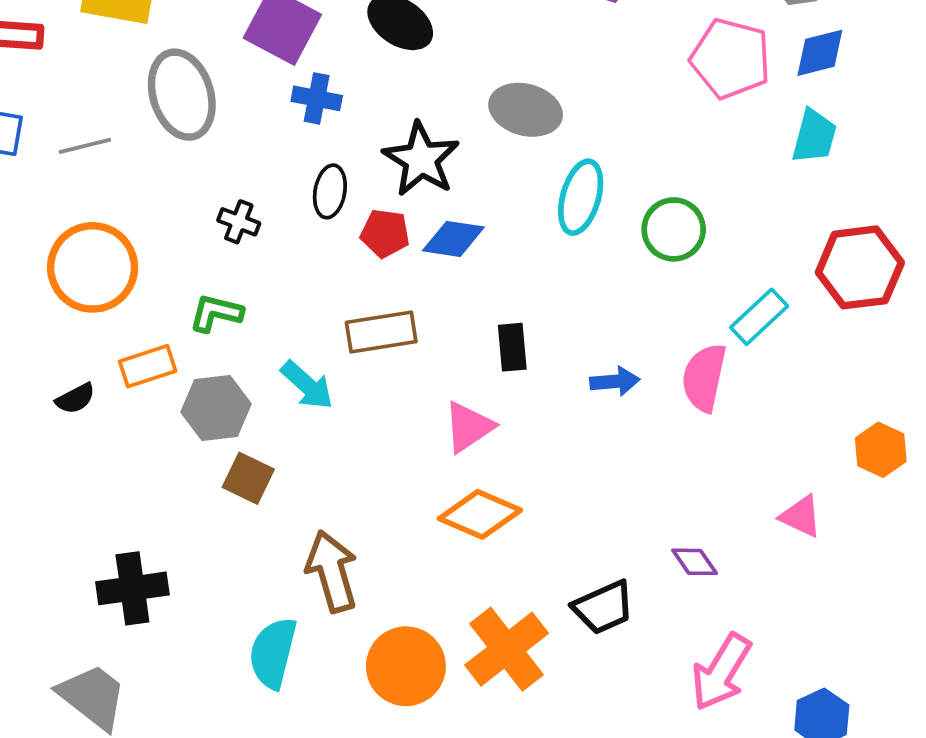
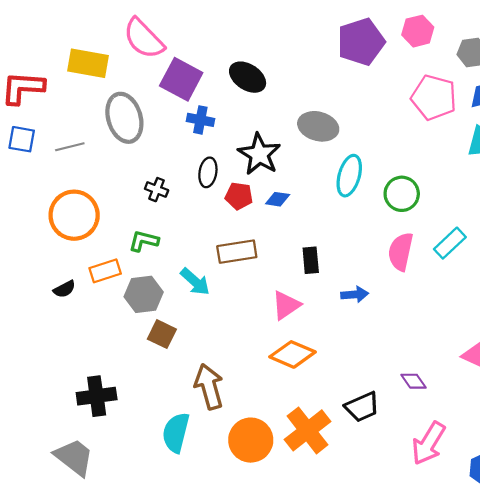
blue diamond: (453, 239) -> (278, 199), size x0.7
pink semicircle: (704, 378) -> (401, 252), moved
blue arrow: (615, 381) -> (355, 294), moved

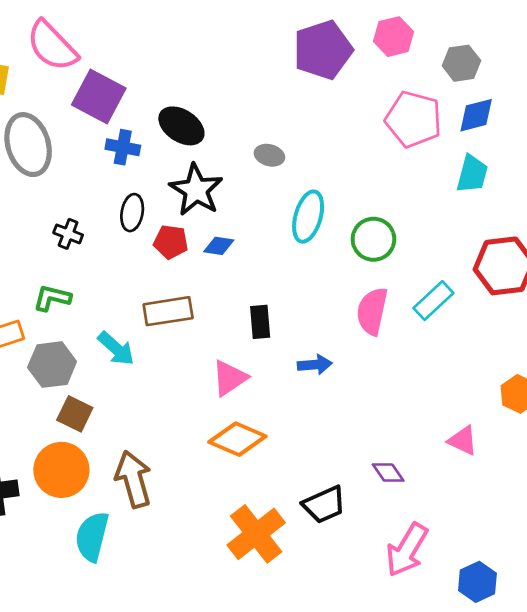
black ellipse: (248, 77) -> (181, 126), moved
gray ellipse: (318, 126) -> (269, 155), size x0.6
orange circle: (251, 440) -> (61, 470), moved

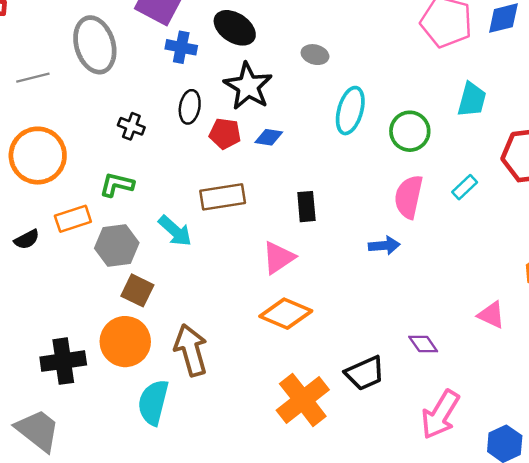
cyan trapezoid: (472, 174) -> (472, 100), moved
cyan rectangle: (433, 301) -> (465, 187), size x0.7
blue arrow: (315, 365) -> (384, 245), moved

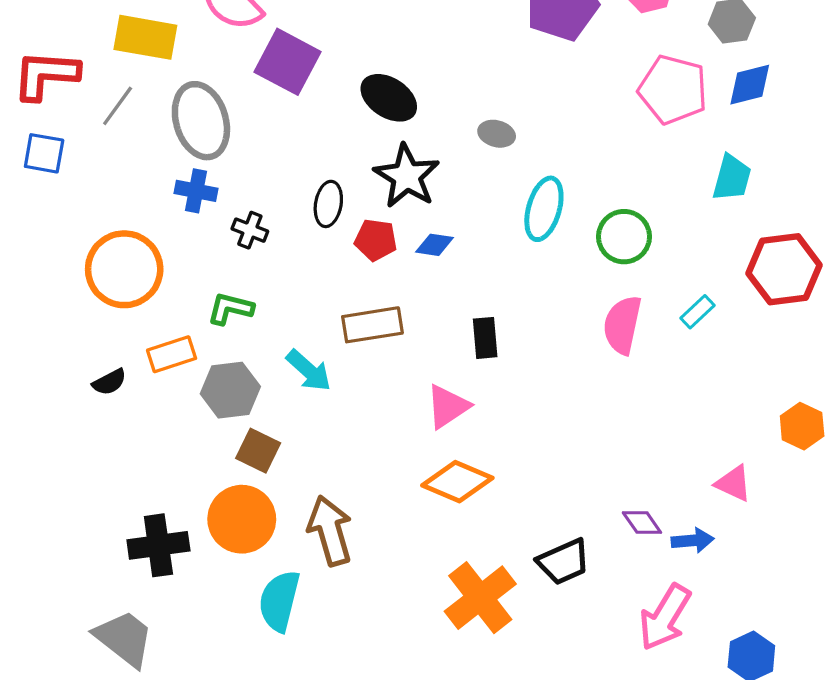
blue cross: (181, 47) -> (196, 191), moved
gray line: (33, 78) -> (118, 106), moved, turned -40
cyan trapezoid: (472, 100) -> (732, 178), moved
blue arrow: (384, 245) -> (693, 540), moved

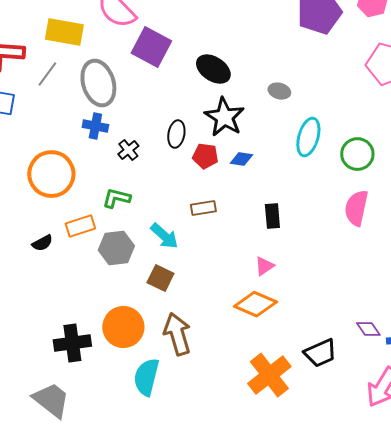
black cross: (250, 230) -> (128, 150), turned 30
brown rectangle: (372, 325) -> (203, 208), size x0.7
pink triangle: (448, 406) -> (264, 266), moved, size x0.7
brown square: (258, 451) -> (160, 278), moved

